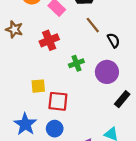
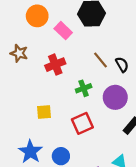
brown line: (93, 25) -> (101, 60), moved
red square: (58, 101) -> (82, 123), moved, turned -30

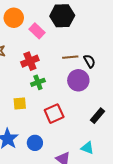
brown line: (101, 60) -> (70, 57), turned -56
green cross: (84, 88) -> (38, 82), moved
purple circle: (115, 97) -> (78, 80), moved

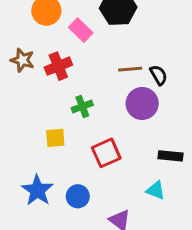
red cross: (30, 61) -> (58, 66), moved
black rectangle: (97, 116) -> (171, 156), turned 56
cyan triangle: (87, 148) -> (156, 190), moved

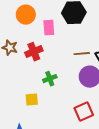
pink rectangle: (81, 30) -> (49, 28), turned 42
red square: (106, 153) -> (84, 112), moved

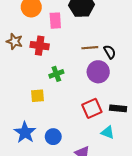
red cross: (34, 52) -> (40, 46), turned 30

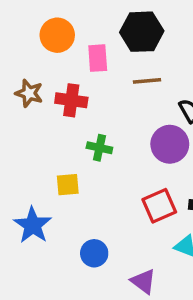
brown line: (90, 48) -> (147, 81), moved
green cross: (56, 74) -> (99, 148), turned 32
blue star: (25, 132) -> (33, 225), moved

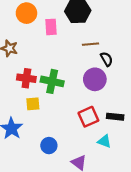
brown line: (147, 81) -> (91, 44), moved
red cross: (71, 100) -> (26, 78), moved
green cross: (99, 148) -> (52, 81), size x1.5

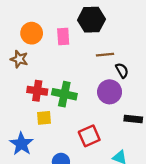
orange circle: (26, 13) -> (32, 33), moved
red square: (88, 117) -> (89, 136), moved
black rectangle: (115, 117) -> (133, 119), moved

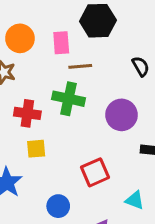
brown line: (105, 55) -> (80, 66), moved
black semicircle: (122, 70) -> (141, 66), moved
green cross: (64, 94) -> (69, 99), moved

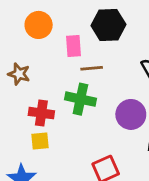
orange circle: (20, 38) -> (39, 25), moved
yellow square: (36, 149) -> (40, 141), moved

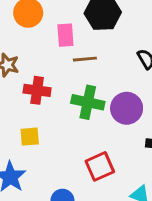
green cross: (80, 99) -> (88, 102), moved
red cross: (41, 113) -> (37, 90), moved

